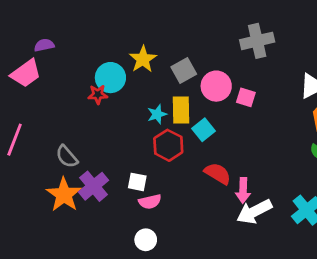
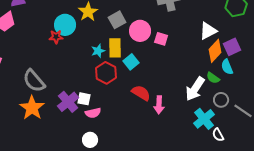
gray semicircle: (67, 157) -> (34, 81), size x1.4
purple cross: (94, 186) -> (68, 102), moved
white arrow: (254, 212) -> (195, 89), moved, turned -30

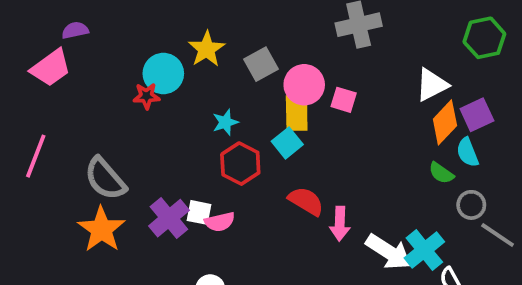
yellow rectangle: (115, 48) -> (297, 113), moved
white arrow: (195, 89) -> (389, 252), moved, turned -90
gray circle: (221, 100) -> (471, 205), moved
pink semicircle: (93, 113) -> (220, 222), moved

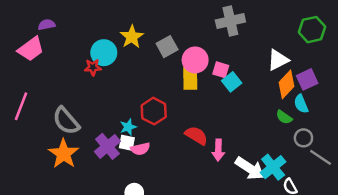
cyan star: (225, 122) -> (128, 127), moved
cyan square: (287, 143) -> (232, 82), moved

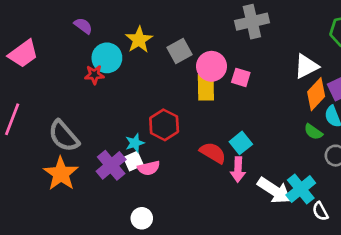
purple semicircle: (47, 25) -> (83, 26), moved, turned 49
cyan square: (232, 82) -> (241, 143), moved
white square: (127, 143) -> (133, 161), turned -35

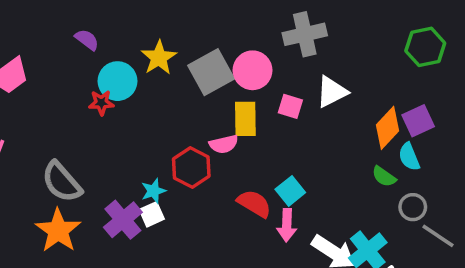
gray square: (179, 51) -> (211, 72), size x1.4
pink circle: (212, 66) -> (253, 70), moved
white triangle: (306, 66) -> (332, 92), moved
pink semicircle: (149, 168) -> (224, 144), moved

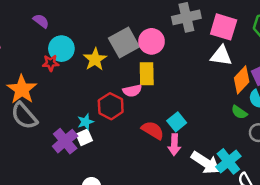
yellow star: (159, 58) -> (95, 59), moved
white triangle: (332, 92) -> (221, 56), moved, turned 35
pink square: (290, 106) -> (224, 27), moved, size x1.6
orange star: (58, 231) -> (22, 89), moved

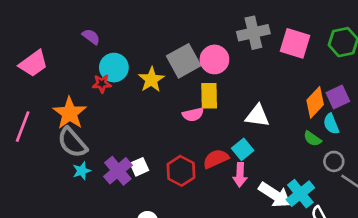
white triangle: (221, 56) -> (257, 116), moved
red hexagon: (111, 106) -> (181, 171), moved
cyan star: (85, 122) -> (82, 171), moved
red semicircle: (153, 130) -> (216, 159), turned -55

